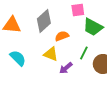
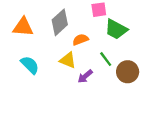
green line: (84, 53) -> (106, 59), turned -64

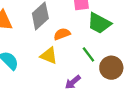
purple arrow: (85, 76) -> (73, 82), moved

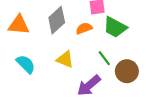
orange semicircle: (62, 34) -> (84, 28), moved
purple arrow: (73, 82) -> (89, 85), size x1.5

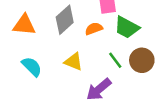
brown circle: (127, 71) -> (142, 60), moved

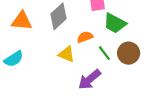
orange semicircle: (94, 29) -> (85, 37), moved
cyan semicircle: (32, 67) -> (14, 59), moved, turned 102

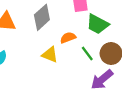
purple arrow: (89, 80) -> (102, 80), moved

